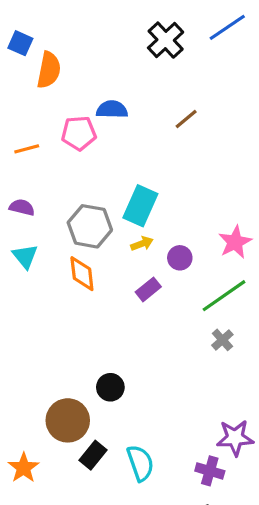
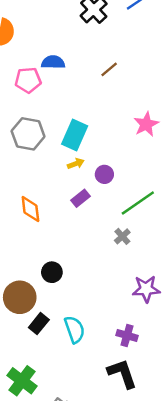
gray hexagon: (90, 226) -> (28, 134), moved
pink star: (235, 242) -> (146, 124), moved
orange diamond: (82, 274) -> (30, 209), moved
gray cross: (222, 340) -> (122, 236), moved
purple star: (235, 438) -> (146, 289), moved

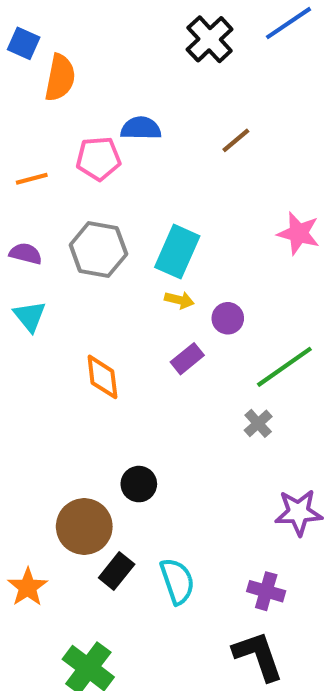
pink star: (146, 124) -> (299, 233), turned -30
yellow arrow: (76, 164) -> (179, 300), turned 35

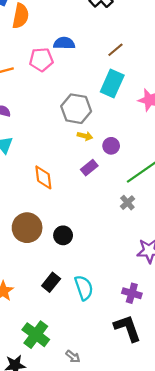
gray hexagon: (98, 250) -> (76, 109), moved
cyan rectangle: (177, 252) -> (112, 84), moved
brown circle: (84, 527) -> (27, 228), moved

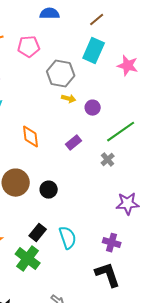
pink pentagon: (41, 60) -> (29, 47), moved
purple rectangle: (89, 168) -> (74, 143), moved
green cross: (36, 335) -> (28, 259), moved

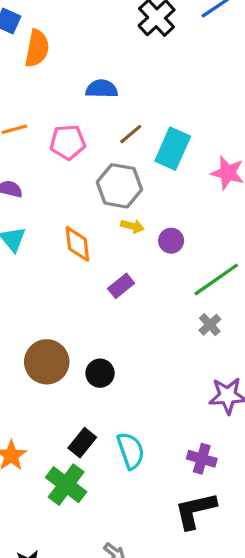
brown line: (97, 20) -> (131, 134), moved
orange diamond: (31, 137) -> (77, 244), moved
purple rectangle: (74, 143) -> (121, 286), moved
gray cross: (108, 160) -> (210, 325), moved
black L-shape: (108, 275) -> (195, 510), turned -84

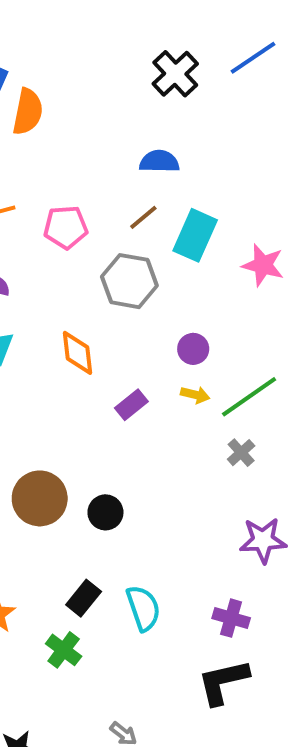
blue semicircle: (102, 89) -> (159, 161), moved
yellow arrow: (132, 226) -> (195, 395), moved
green cross: (66, 485) -> (64, 650), size x0.7

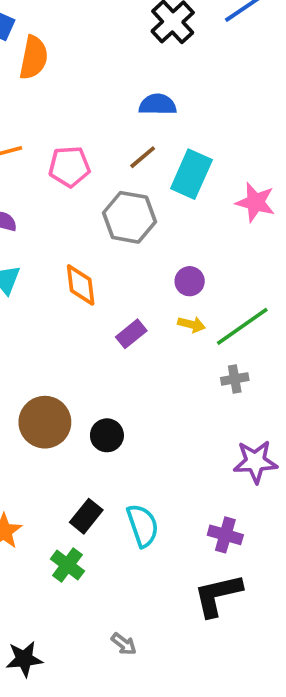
gray cross: (241, 453) -> (235, 379), turned 32

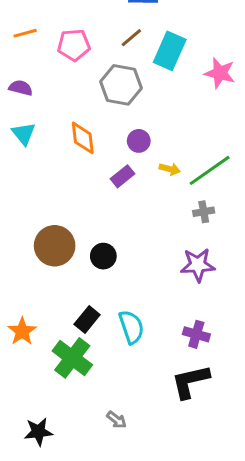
purple circle: (190, 281) -> (139, 141), moved
purple star: (255, 462) -> (198, 265), moved
green cross: (67, 565) -> (72, 358), size x1.5

